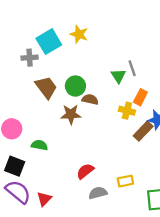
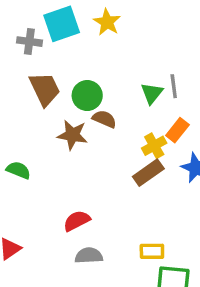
yellow cross: (127, 111) -> (154, 146), turned 35
brown rectangle: (143, 131) -> (148, 173), moved
yellow rectangle: (125, 181) -> (152, 251), moved

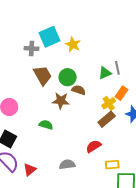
yellow star: (107, 22) -> (73, 44), moved
green triangle: (152, 93) -> (105, 73), turned 32
green semicircle: (18, 170) -> (46, 125), moved
red semicircle: (77, 221) -> (94, 146), moved
gray semicircle: (89, 256) -> (67, 164), moved

